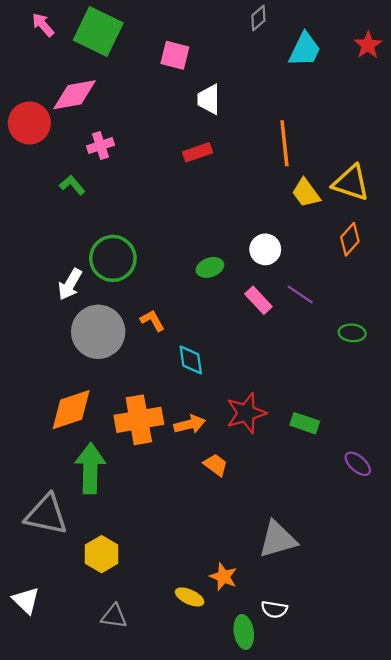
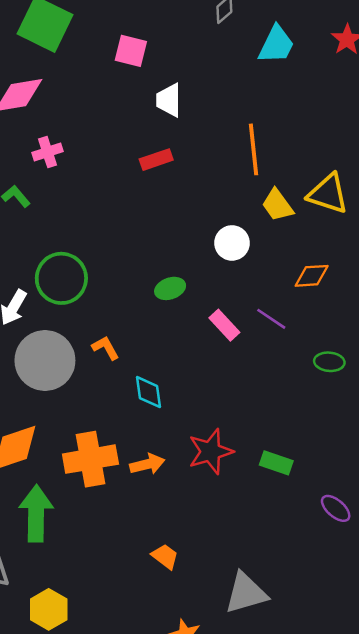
orange diamond: (350, 239) -> (312, 276), moved, turned 44
white circle: (265, 249) -> (232, 243), moved
orange trapezoid: (216, 465) -> (165, 556), moved

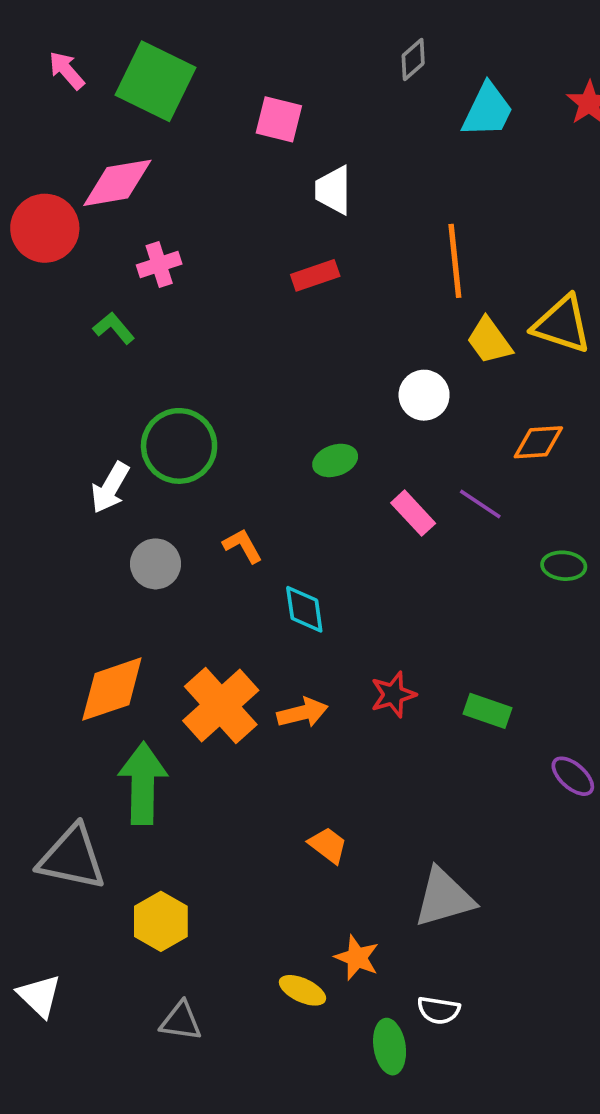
gray circle: (45, 361) -> (155, 564), size x0.6
red star: (211, 452) -> (393, 695), size x0.7
orange cross: (90, 459) -> (221, 705), turned -32

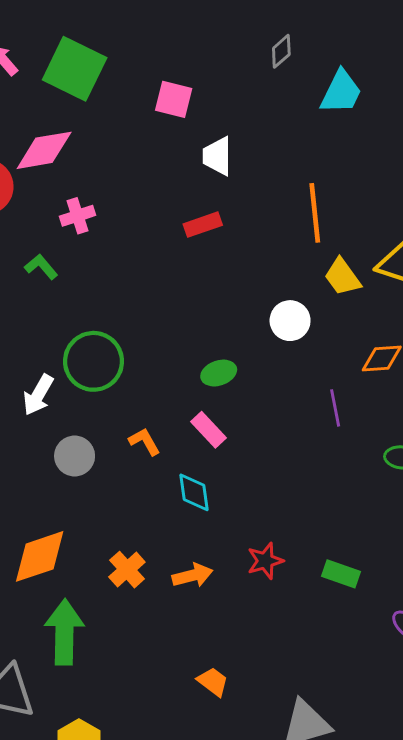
purple line: (480, 504) -> (335, 408), turned 45
pink rectangle: (413, 513) -> (209, 430), moved
orange cross: (221, 705) -> (127, 570), size x0.6

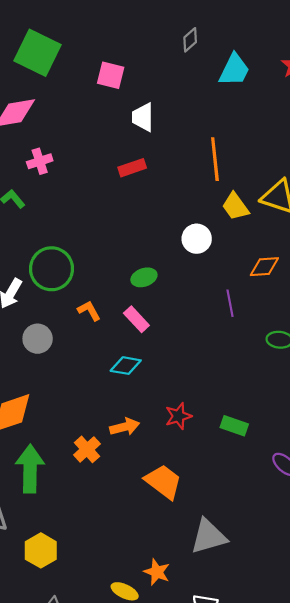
orange L-shape: (144, 441) -> (89, 311), moved
cyan diamond: (194, 492) -> (126, 366), turned -72
orange cross: (127, 570) -> (87, 449), moved
orange trapezoid: (213, 682) -> (163, 482), moved, size x1.6

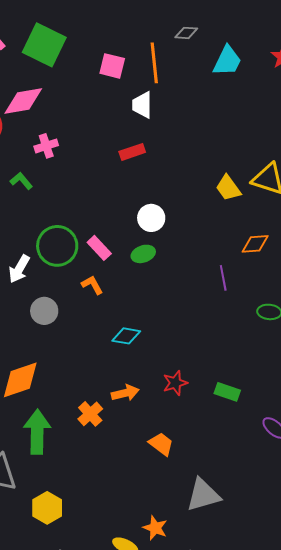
gray diamond: (190, 40) -> (186, 33), turned 45
orange line: (215, 159) -> (154, 63), moved
white circle: (197, 239) -> (151, 218), moved
pink rectangle: (136, 319) -> (99, 248), moved
orange trapezoid: (163, 482) -> (161, 444), size x0.7

